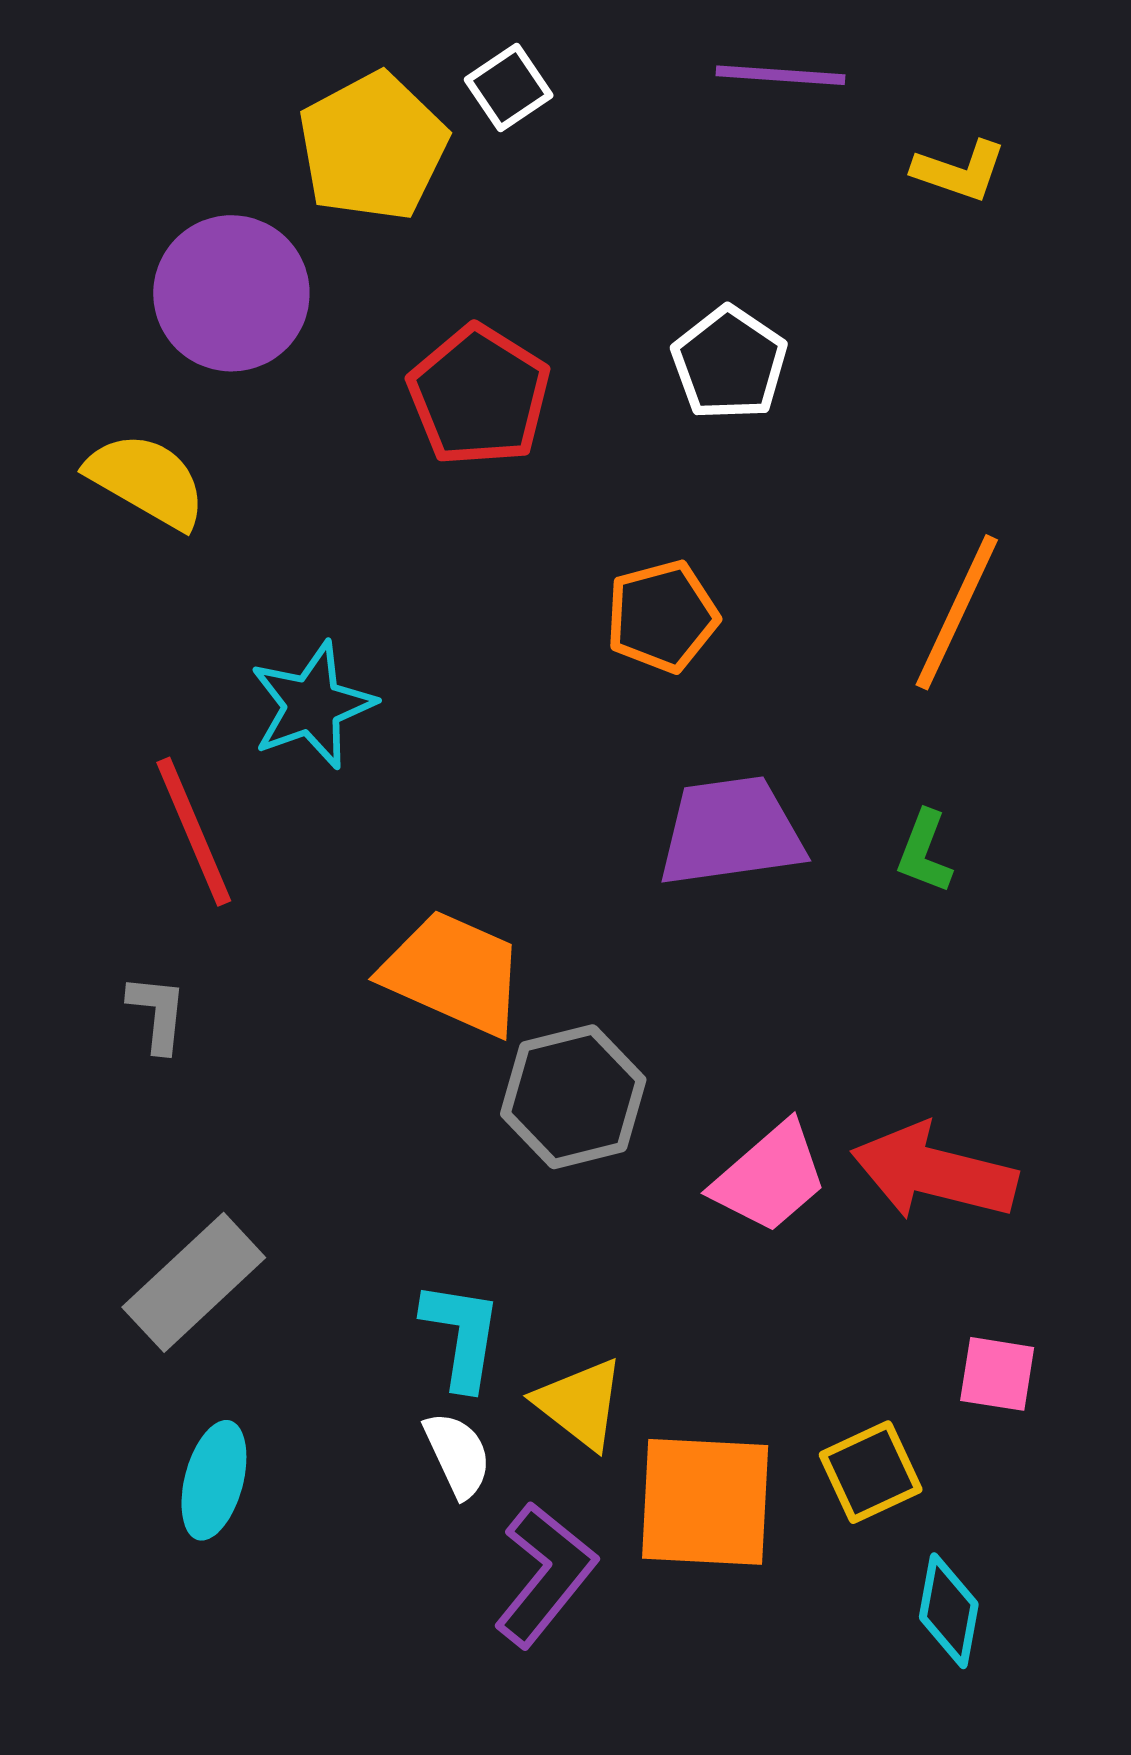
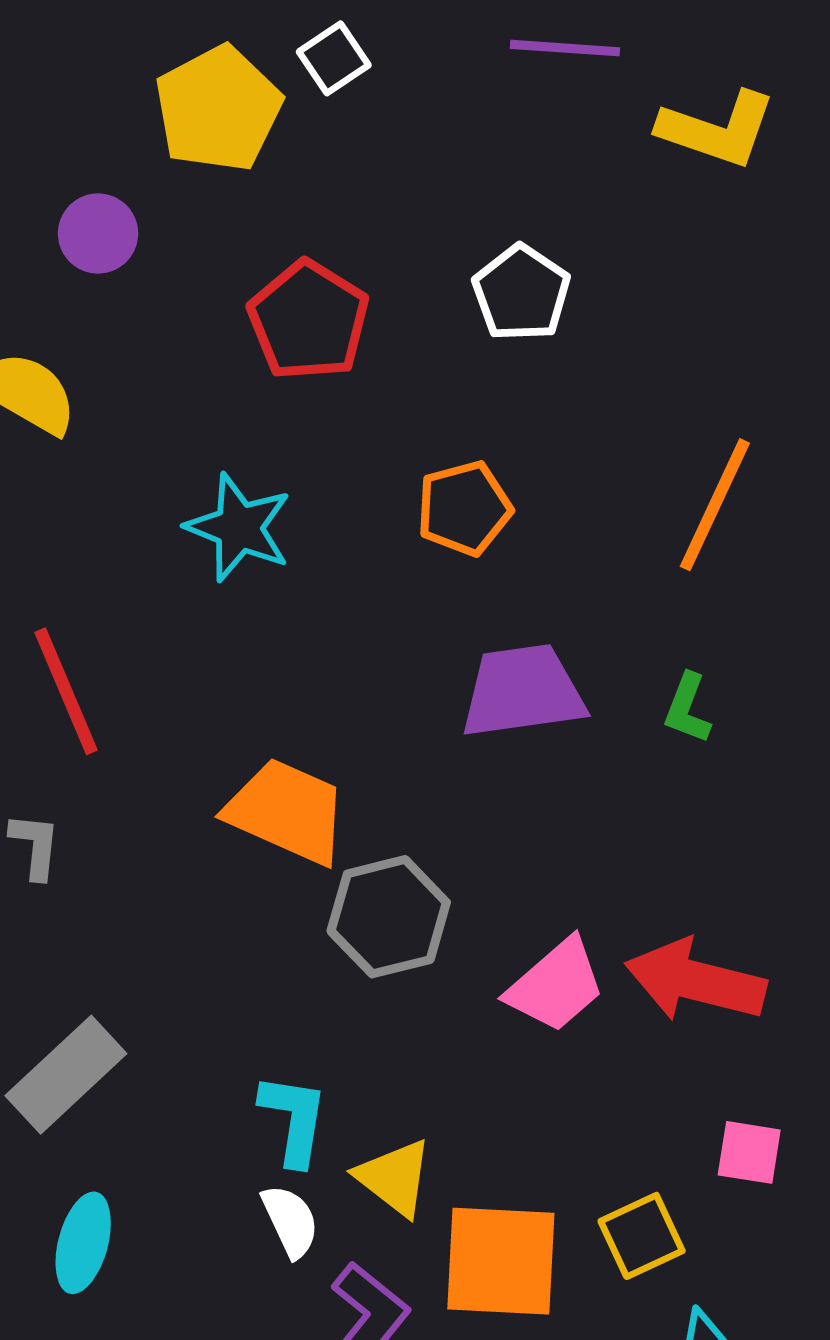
yellow L-shape: (959, 171) -> (717, 129), size x1.5
purple circle: (231, 293) -> (98, 233), size x0.6
cyan star: (312, 705) -> (239, 528), moved, turned -30

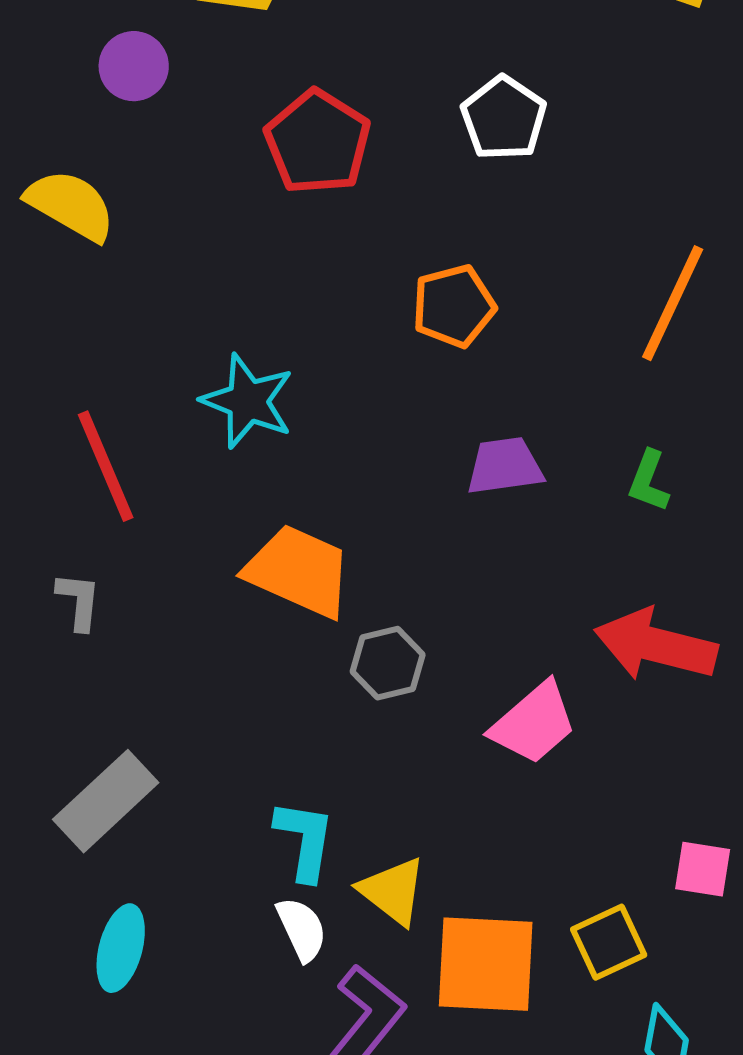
cyan star: (239, 528) -> (248, 401), moved
purple trapezoid: (523, 691) -> (505, 466), size x0.7
gray hexagon: (389, 917) -> (388, 663), size x0.7
red arrow: (695, 981) -> (656, 645), moved

